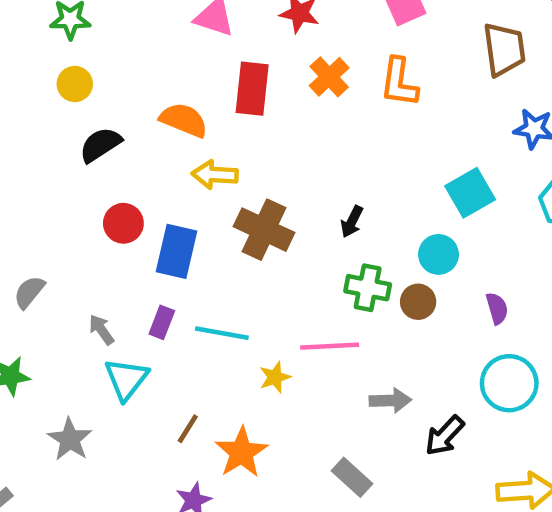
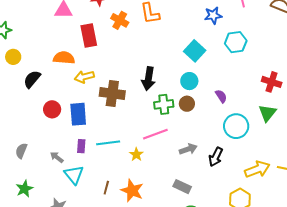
black arrow: (352, 222) -> (148, 79), size x1.6

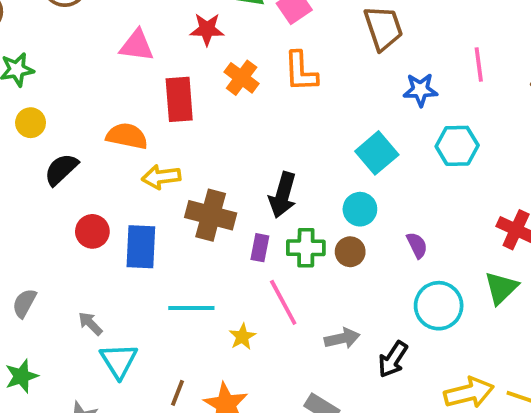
pink line: (155, 134) -> (283, 302), turned 75
purple rectangle: (81, 146) -> (260, 248), moved

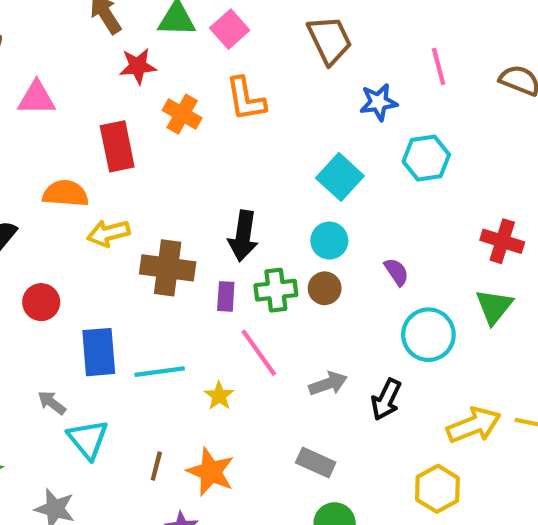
pink triangle: (137, 46) -> (37, 98), moved
blue rectangle: (141, 247) -> (99, 352), moved

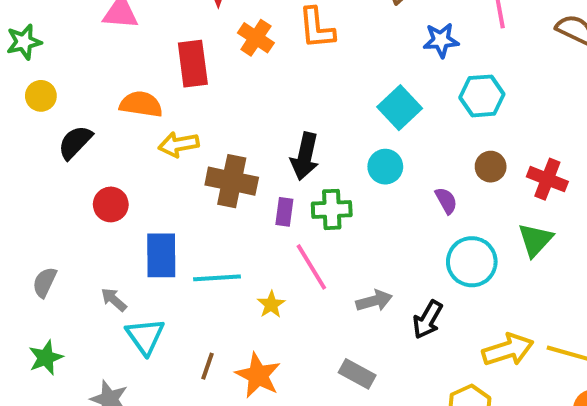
brown circle: (325, 288) -> (491, 167), moved

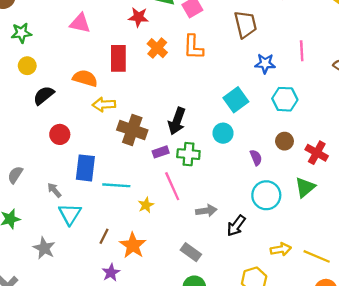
purple rectangle: (284, 212) -> (161, 152), turned 56
yellow arrow: (508, 350) -> (281, 249), size x0.7

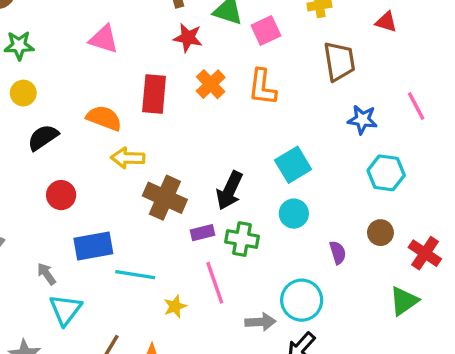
pink line: (302, 51) -> (416, 106), turned -30
cyan square: (236, 100) -> (293, 165), moved
blue rectangle: (85, 168) -> (93, 246), turned 68
cyan circle: (266, 195) -> (302, 300), moved

